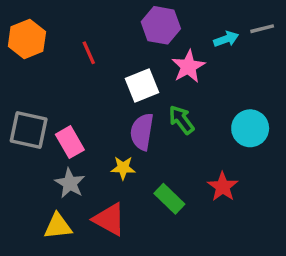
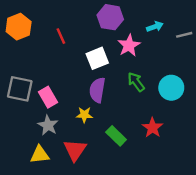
gray line: (262, 29) -> (184, 35), moved
green arrow: (181, 120) -> (136, 82), moved
red triangle: (109, 219) -> (75, 150), turned 35

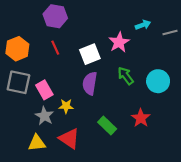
purple hexagon: (110, 17) -> (55, 16), moved
orange hexagon: (19, 27) -> (17, 49), moved
red line: (61, 36) -> (55, 48), moved
yellow star: (84, 115) -> (66, 106), moved
red triangle: (75, 150) -> (69, 139), turned -30

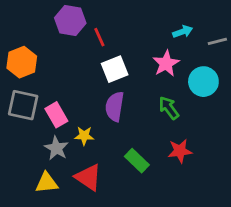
pink star: (119, 42) -> (166, 64), moved
red line: (55, 48) -> (99, 37), moved
green arrow: (126, 76) -> (169, 108), moved
cyan circle: (158, 81) -> (203, 82), moved
red star: (141, 118) -> (180, 151), turned 30

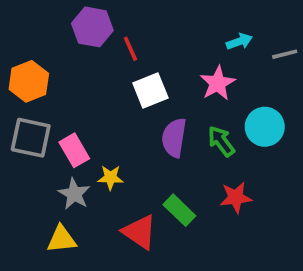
cyan circle: (203, 82) -> (265, 127), moved
purple semicircle: (115, 107) -> (174, 138), moved
red triangle: (88, 177) -> (140, 232), moved

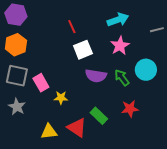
purple hexagon: (92, 27) -> (16, 15), moved
cyan arrow: (239, 41) -> (118, 20), moved, size x1.5
purple semicircle: (174, 138) -> (96, 76), turned -90
gray star: (74, 194) -> (17, 107), moved
yellow triangle: (62, 239) -> (49, 132), moved

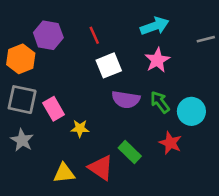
purple hexagon: (16, 15) -> (48, 35), moved
cyan circle: (146, 70) -> (191, 111), moved
red star: (130, 109) -> (170, 143), turned 30

